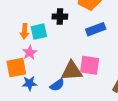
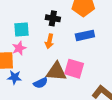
orange arrow: (25, 31) -> (49, 41), moved
cyan square: (39, 32) -> (21, 29), moved

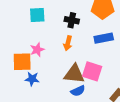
cyan square: (21, 29) -> (37, 15), moved
blue semicircle: (41, 83) -> (78, 91), moved

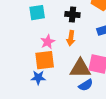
pink star: (37, 50) -> (48, 42), moved
orange square: (22, 62) -> (45, 60), moved

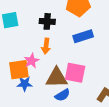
pink star: (48, 42) -> (32, 61), moved
blue star: (38, 78) -> (25, 84), moved

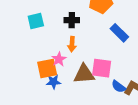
blue rectangle: (83, 36) -> (119, 33), moved, turned 66
blue semicircle: (62, 95) -> (119, 86), moved, turned 72

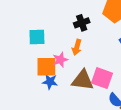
black cross: (72, 20) -> (82, 23), turned -32
cyan square: (36, 21) -> (37, 37), moved

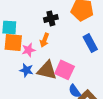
orange square: (46, 67) -> (13, 42), moved
blue star: (50, 82) -> (26, 70), moved

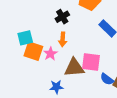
orange square: (13, 42) -> (33, 51), turned 30
blue star: (26, 70) -> (56, 87), moved

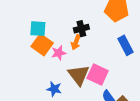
black cross: (62, 17) -> (81, 29), moved
brown triangle: (74, 68) -> (79, 75), turned 40

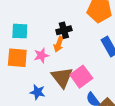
orange square: (42, 45) -> (17, 58), moved, turned -30
pink square: (98, 75) -> (81, 77), turned 30

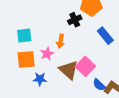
black cross: (64, 30) -> (75, 20), moved
blue star: (37, 92) -> (40, 79), moved

